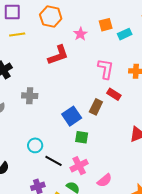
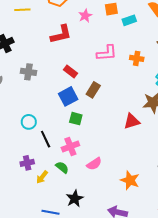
pink L-shape: (106, 69) -> (107, 53), turned 70
red rectangle: (114, 94) -> (70, 71), moved
black line: (54, 161) -> (46, 139), turned 30

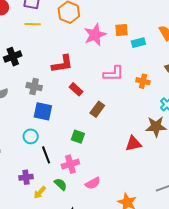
pink star: (85, 16) -> (95, 35), size x1.6
red L-shape: (61, 34) -> (62, 64), moved
blue square: (68, 96) -> (43, 111), moved, turned 36

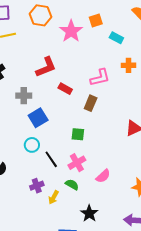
cyan rectangle: (138, 43) -> (116, 38), moved, turned 56
pink L-shape: (114, 74) -> (100, 78), moved
blue square: (43, 111) -> (38, 118), turned -30

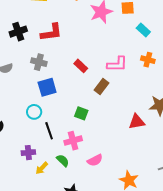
red L-shape: (46, 67) -> (51, 32), moved

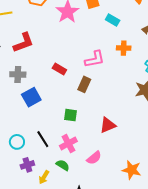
cyan circle: (34, 112) -> (17, 142), moved
red triangle: (137, 122) -> (108, 125), moved

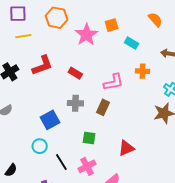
red rectangle: (59, 69) -> (75, 73), moved
gray cross: (18, 74) -> (75, 103), moved
cyan circle: (17, 142) -> (40, 146), moved

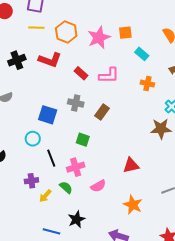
orange hexagon: (57, 18) -> (66, 32), moved
red L-shape: (42, 65) -> (50, 60), turned 30
pink L-shape: (113, 82) -> (109, 75), moved
blue square: (50, 120) -> (48, 115), turned 36
red triangle: (126, 148) -> (131, 165), moved

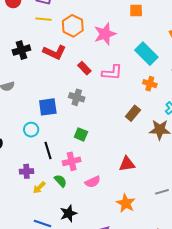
orange square: (125, 33) -> (136, 11), moved
cyan rectangle: (142, 54) -> (146, 54), size x1.6
brown rectangle: (102, 112) -> (133, 113), moved
blue square: (48, 115) -> (48, 107), turned -30

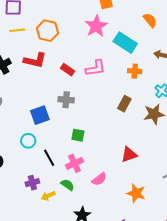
pink star: (105, 34) -> (96, 26), moved
yellow arrow: (39, 188) -> (48, 196), turned 32

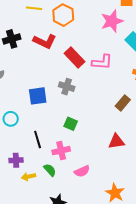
red rectangle: (68, 70) -> (75, 57), size x1.5
cyan circle: (28, 141) -> (11, 119), moved
red triangle: (129, 155) -> (116, 141), moved

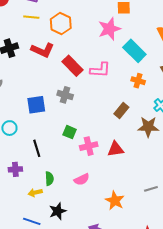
pink cross: (61, 151) -> (89, 146), moved
green semicircle: (50, 170) -> (49, 179), turned 40
yellow arrow: (28, 177) -> (35, 193), moved

